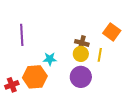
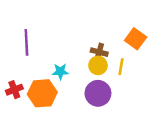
red cross: (12, 85) -> (14, 90), moved

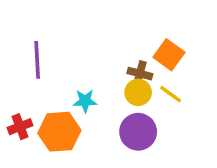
orange square: (136, 39) -> (169, 55), moved
yellow line: (121, 67) -> (171, 94), turned -63

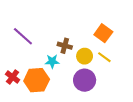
purple line: (37, 60) -> (23, 36), turned -45
brown cross: (140, 74) -> (65, 46), moved
red cross: (20, 127) -> (13, 77), turned -32

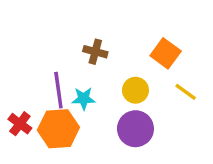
purple line: (23, 36) -> (58, 90), moved, turned 40
brown cross: (65, 46) -> (95, 52), moved
yellow line: (104, 57) -> (186, 92), moved

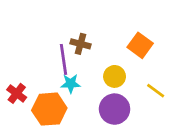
purple line: (58, 90) -> (63, 59), moved
yellow line: (186, 92) -> (156, 91), moved
red cross: (20, 124) -> (17, 93), moved

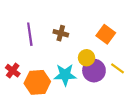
purple line: (63, 59) -> (30, 34), moved
cyan star: (71, 84) -> (65, 75), moved, size x1.5
purple circle: (115, 109) -> (94, 71), moved

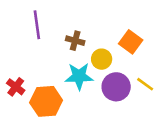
purple line: (30, 34) -> (37, 25), moved
yellow circle: (87, 58) -> (102, 59), moved
cyan star: (65, 75) -> (79, 76), moved

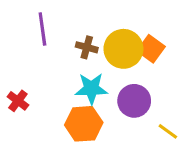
yellow circle: (102, 59) -> (123, 49), moved, size x1.6
yellow line: (145, 84) -> (168, 131), moved
orange hexagon: (46, 101) -> (84, 124), moved

